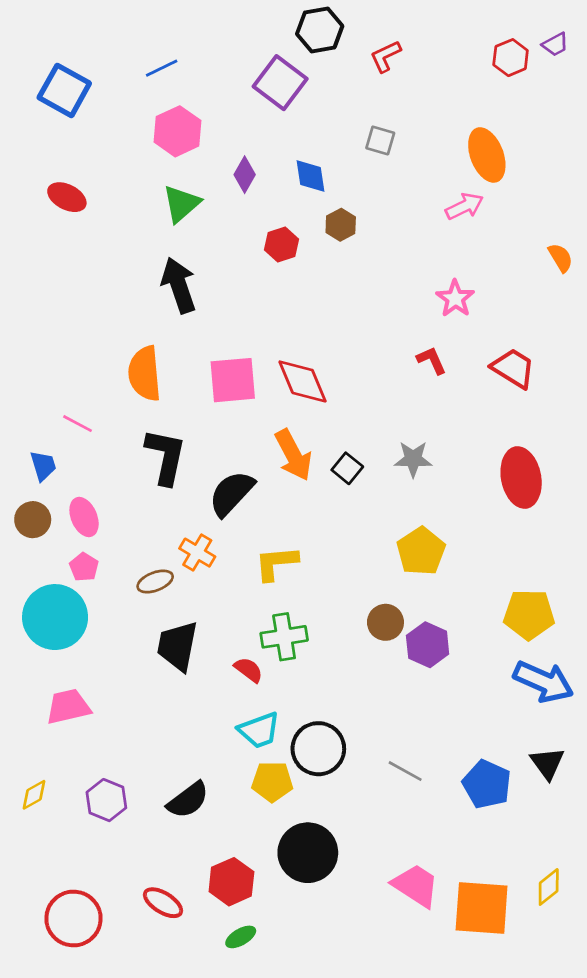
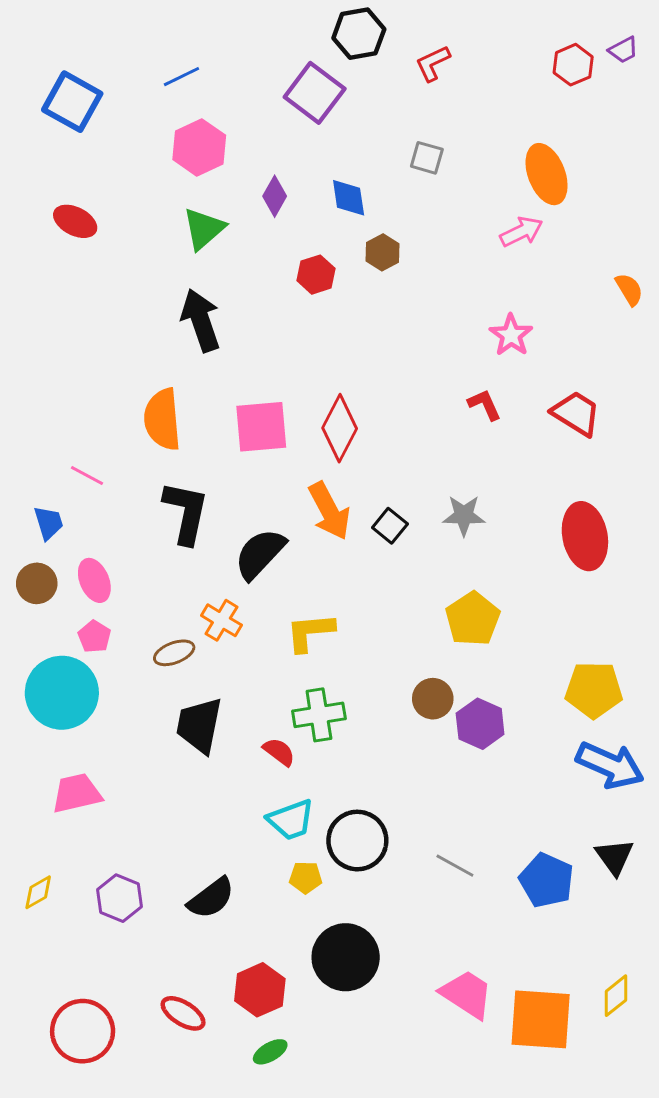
red diamond: (303, 381) -> (340, 428), turned 50
yellow pentagon: (272, 782) -> (306, 877), size x0.7

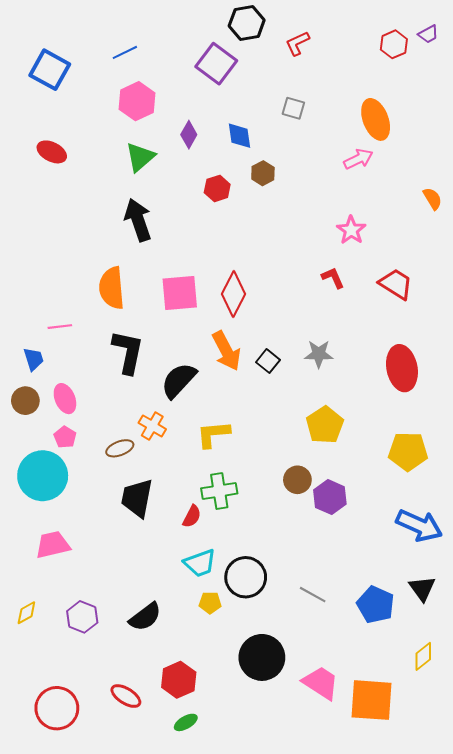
pink line: (87, 476) -> (60, 327), turned -35
yellow pentagon: (594, 690) -> (408, 451), moved
red semicircle: (279, 752) -> (192, 516), turned 80
black circle: (346, 957) -> (262, 657), moved
yellow diamond: (616, 996) -> (423, 656), moved

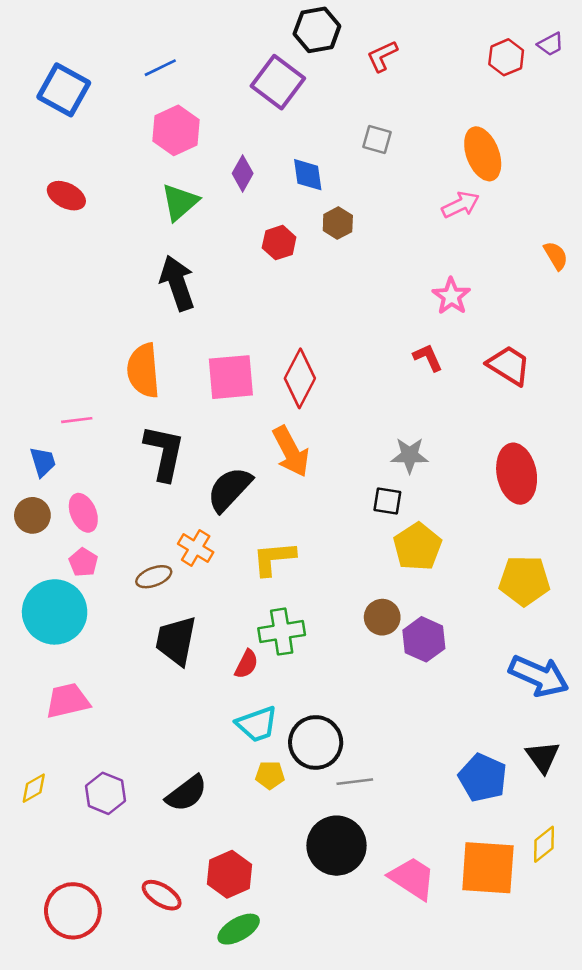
black square: (268, 361) -> (387, 501), moved, turned -30
gray line: (313, 595) -> (355, 782), moved, turned -36
orange square: (372, 700) -> (488, 868), moved
green ellipse: (186, 722) -> (239, 929), size x1.4

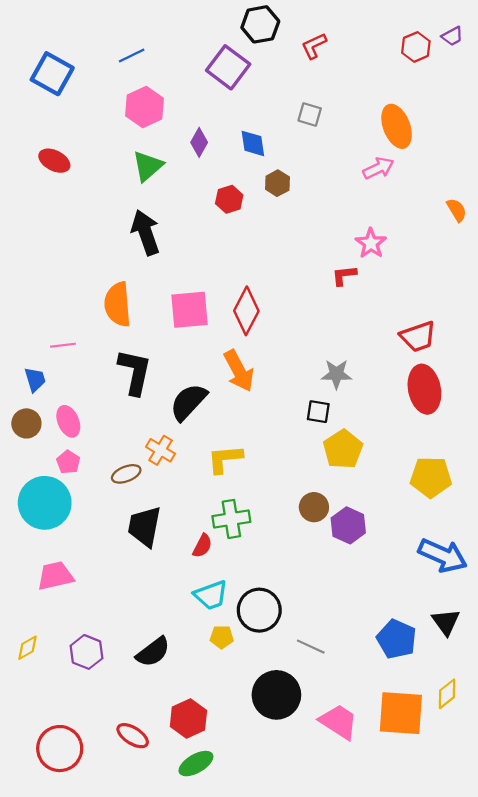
red L-shape: (428, 357) -> (344, 275), moved, turned -72
red trapezoid: (509, 365) -> (418, 337), moved, turned 129
gray line: (355, 782) -> (311, 647), moved, turned 32

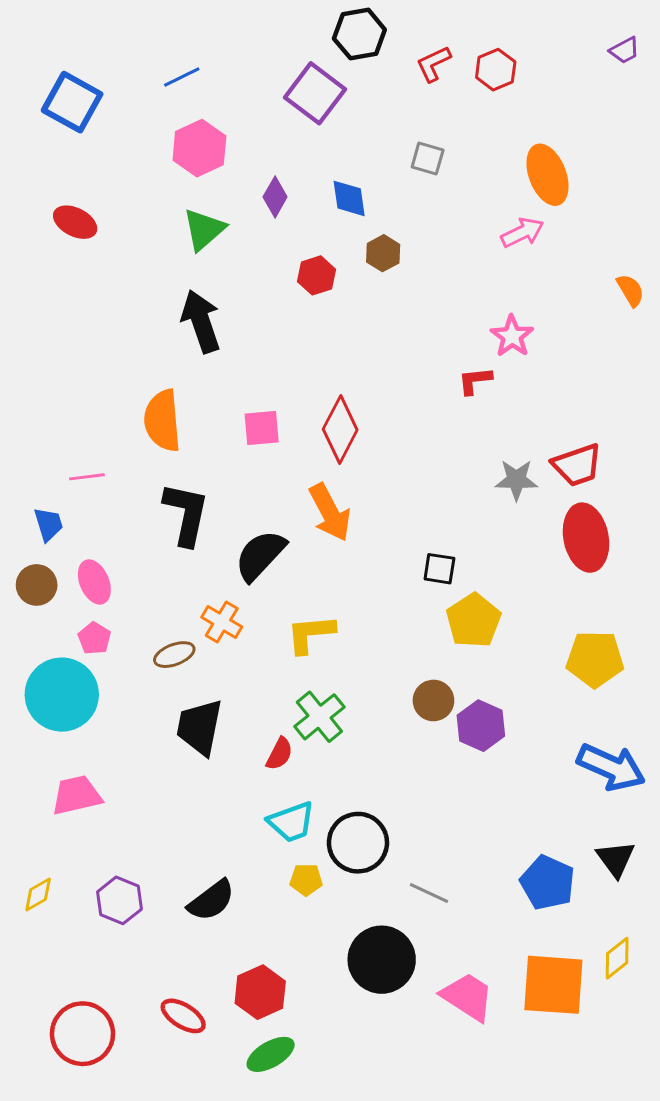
red hexagon: (416, 47) -> (496, 70), moved
pink square: (190, 310) -> (262, 428), size x0.7
gray star: (336, 374) -> (516, 480), moved
green cross: (231, 519) -> (319, 717), turned -30

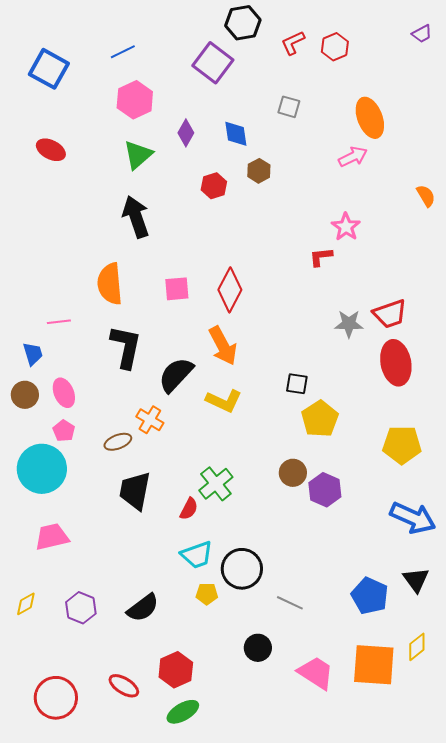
yellow L-shape: (311, 634) -> (224, 401), moved, turned -150
black circle: (382, 960) -> (258, 648), size x0.6

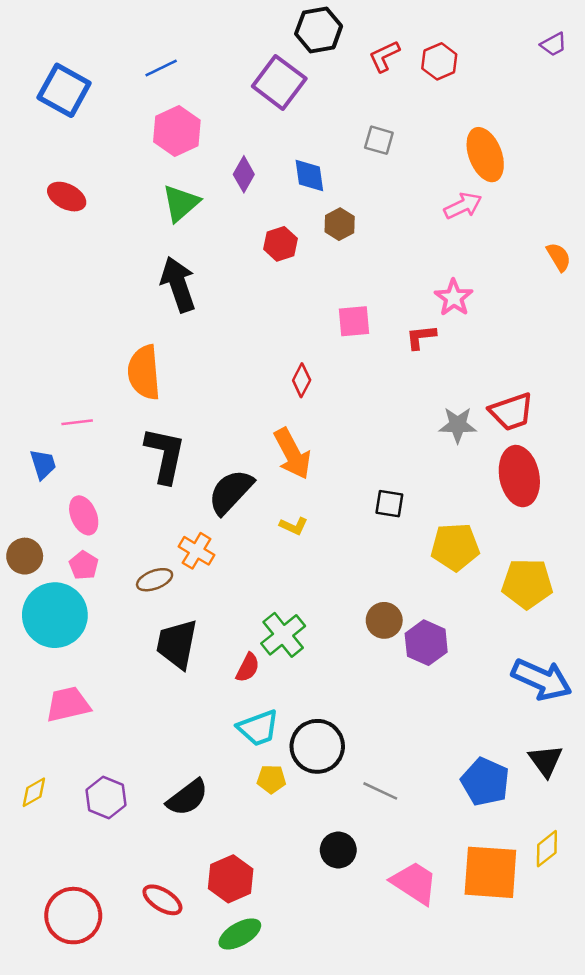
pink square: (177, 289) -> (354, 321), moved
red diamond: (230, 290) -> (302, 380), size x0.6
brown circle: (25, 395) -> (25, 556), moved
yellow L-shape: (224, 401) -> (294, 526), size x0.6
yellow pentagon: (320, 419) -> (455, 547), moved, turned 30

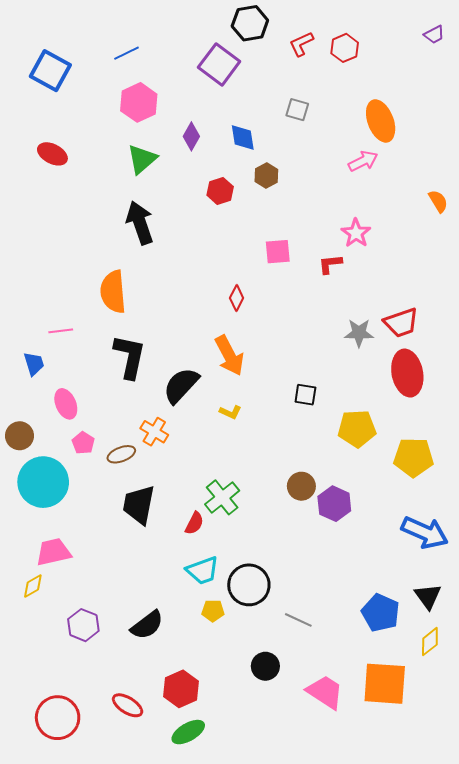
pink pentagon: (84, 565) -> (83, 443), moved
yellow diamond: (34, 792) -> (33, 586), moved
yellow diamond: (547, 849) -> (430, 642), moved

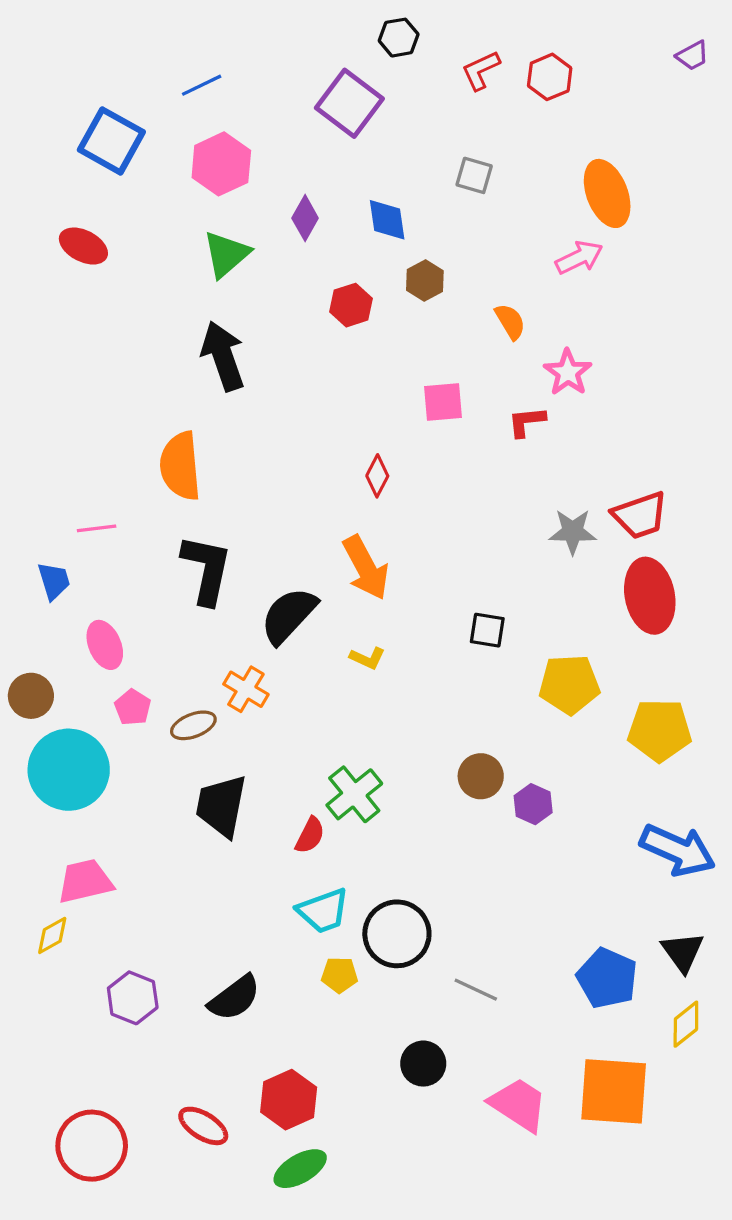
black hexagon: (250, 23) -> (399, 38), size x0.7
blue square: (50, 71) -> (111, 141), moved
orange semicircle: (438, 201) -> (510, 322), moved
purple hexagon: (334, 504) -> (533, 804), size x0.7

